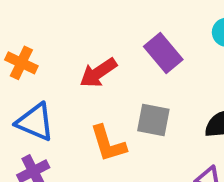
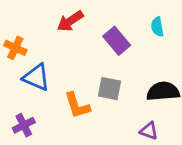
red arrow: (98, 73) -> (70, 21), moved
blue triangle: (35, 122) -> (36, 77), moved

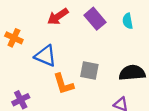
purple rectangle: (117, 41) -> (95, 19), moved
blue triangle: (36, 77) -> (45, 56), moved

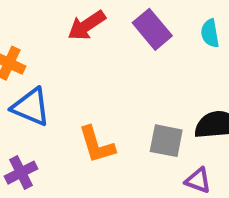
blue triangle: (45, 56) -> (31, 107), moved
gray square: (89, 70) -> (166, 141), moved

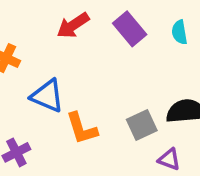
blue triangle: (31, 107) -> (47, 96), moved
gray square: (166, 141) -> (142, 125), turned -36

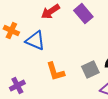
blue triangle: (47, 96) -> (35, 41), moved

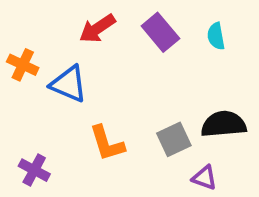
purple cross: (17, 86) -> (34, 170), turned -35

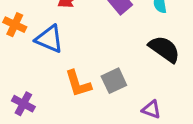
black semicircle: (224, 124) -> (164, 49), moved, turned 40
gray square: (174, 139) -> (114, 81), moved

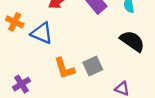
purple cross: (23, 104) -> (21, 84), turned 30

